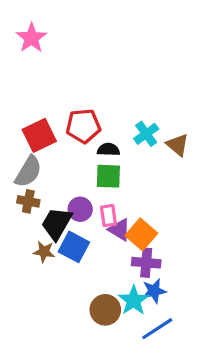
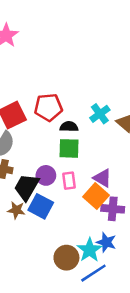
purple triangle: (119, 230) -> (102, 178), moved
purple cross: (146, 263) -> (113, 209), moved
blue star: (154, 291) -> (106, 242), turned 30
blue line: (157, 329) -> (93, 273), moved

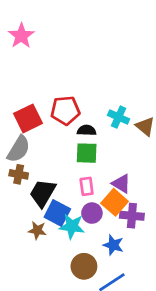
cyan cross: (100, 114) -> (119, 117), turned -30
purple circle: (46, 175) -> (92, 213), moved
brown star: (16, 210) -> (37, 230), moved
blue star: (106, 242) -> (113, 245), moved
cyan star: (90, 250) -> (72, 226), moved, turned -30

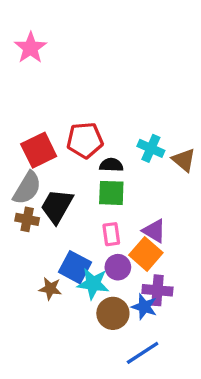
black trapezoid: (43, 193) -> (57, 206), moved
purple cross: (132, 216) -> (157, 290), moved
brown circle: (84, 266) -> (113, 313), moved

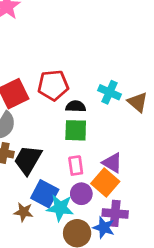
black trapezoid: (57, 206) -> (28, 160), moved

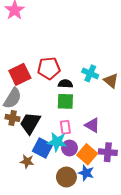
orange square: (105, 182) -> (87, 154), moved
cyan star: (60, 208) -> (57, 142), moved
purple cross: (115, 213) -> (108, 152), moved

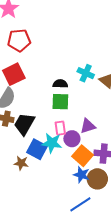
red pentagon: (49, 68) -> (19, 40), moved
purple triangle: (92, 125) -> (88, 126), turned -49
purple circle: (70, 148) -> (72, 139), moved
brown circle: (66, 177) -> (97, 179), moved

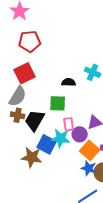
green square: (60, 102) -> (58, 103), moved
brown star: (21, 163) -> (32, 157), size x1.5

